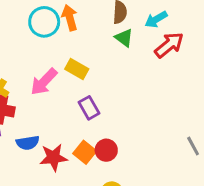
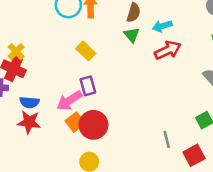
pink arrow: (44, 82) -> (69, 101), moved
red circle: (106, 150) -> (93, 125), size x1.5
red star: (53, 157) -> (29, 122), moved

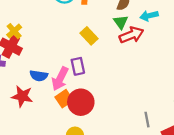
red arrow: (168, 50) -> (131, 35), moved
yellow rectangle: (86, 51) -> (89, 36), moved
pink arrow: (69, 101) -> (60, 79), turned -35
blue semicircle: (29, 102) -> (39, 76), moved

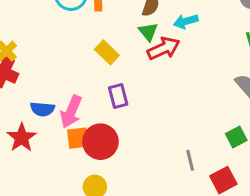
purple rectangle: (78, 66) -> (118, 96), moved
red star: (22, 96) -> (22, 138), turned 30
orange square: (64, 99) -> (78, 138), turned 30

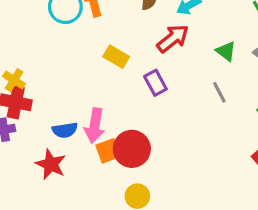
green triangle: (148, 32) -> (226, 51), moved
purple rectangle: (118, 96) -> (155, 83), moved
gray line: (190, 160) -> (219, 92), moved

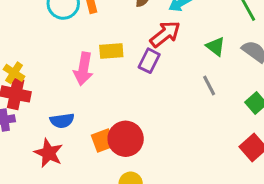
yellow rectangle: (116, 57) -> (111, 51), turned -35
purple rectangle: (155, 83) -> (149, 61), moved, turned 55
pink arrow: (95, 126) -> (83, 69), moved

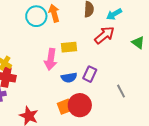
purple rectangle: (149, 61) -> (90, 74), moved
gray line: (209, 85) -> (121, 91), moved
blue semicircle: (62, 121) -> (69, 78), moved

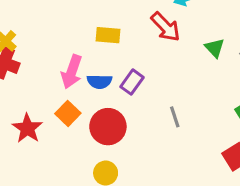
red arrow: (104, 35) -> (165, 27), turned 75
pink arrow: (51, 59) -> (72, 72), moved
orange square: (65, 107) -> (68, 113), moved, turned -35

